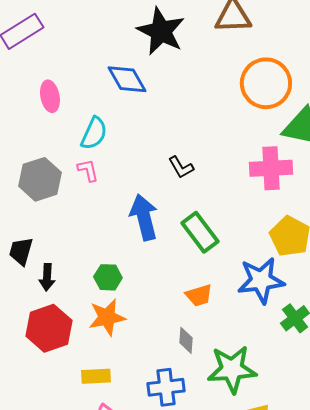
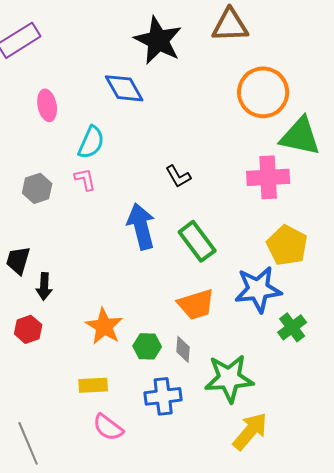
gray hexagon: (40, 179) -> (37, 188), size x0.7
green hexagon: (108, 277) -> (147, 346), moved
orange trapezoid: (199, 295) -> (196, 304), size x1.4
orange star: (107, 317) -> (104, 326), turned -30
red hexagon: (49, 328) -> (28, 329), moved, size x0.6

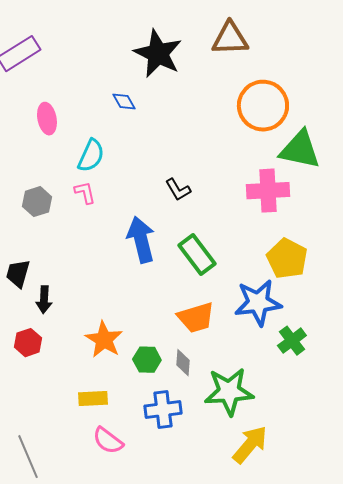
blue diamond: (124, 88) -> (124, 102), size x0.6

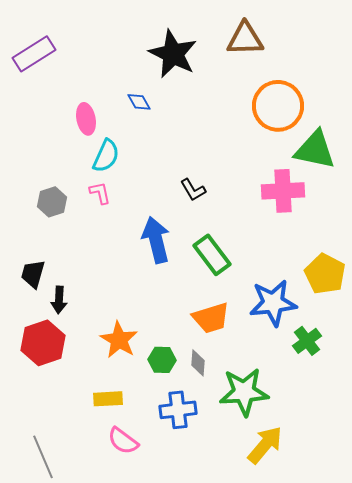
pink ellipse: (47, 119) -> (86, 119), moved
yellow pentagon: (287, 259) -> (325, 274), moved
red hexagon: (28, 343) -> (43, 343), size x1.6

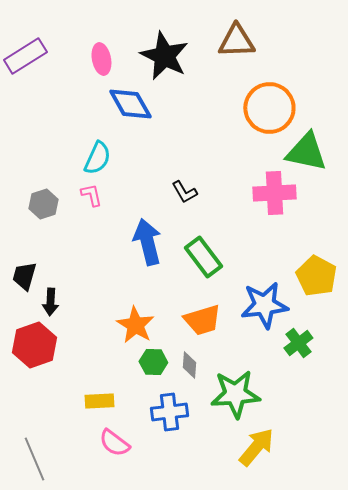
blue diamond: (139, 102) -> (130, 104), size x1.8
pink ellipse: (86, 119) -> (101, 59), moved
orange star: (119, 340) -> (135, 325), moved

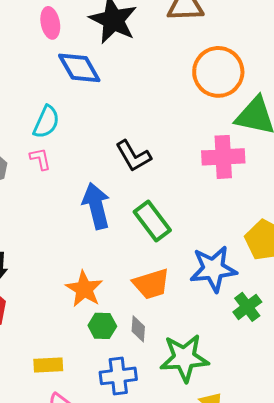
black L-shape: (184, 192) -> (133, 156), size x1.4

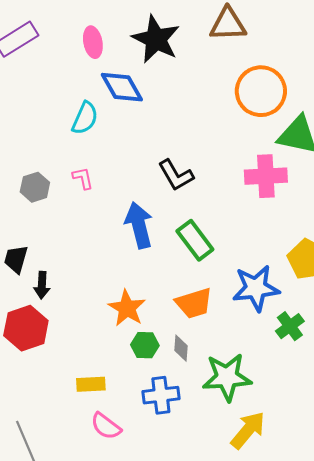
cyan semicircle: (46, 122) -> (85, 118), moved

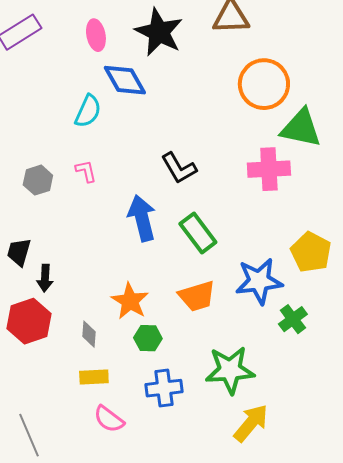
gray diamond: (181, 348) -> (89, 334), moved

